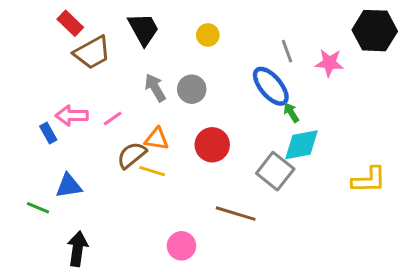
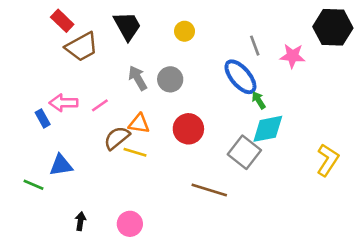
yellow L-shape: (369, 180) -> (328, 160), turned -56
pink circle: (181, 246) -> (130, 224), moved
black arrow: (78, 249) -> (80, 221), moved, size x0.6

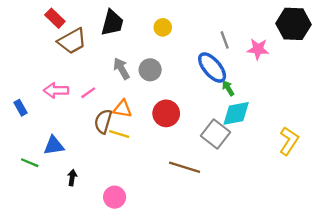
black trapezoid: (127, 26) -> (112, 23), turned 44
blue rectangle: (43, 118) -> (21, 108), moved
brown semicircle: (117, 138) -> (103, 121), turned -35
black arrow: (80, 221) -> (72, 178), moved

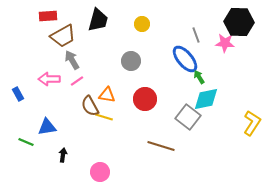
red rectangle: (55, 18) -> (48, 16), turned -48
black hexagon: (293, 24) -> (239, 22), moved
gray arrow: (121, 69) -> (72, 60), moved
brown semicircle: (103, 121) -> (90, 106), turned -45

